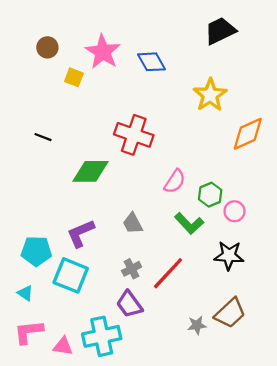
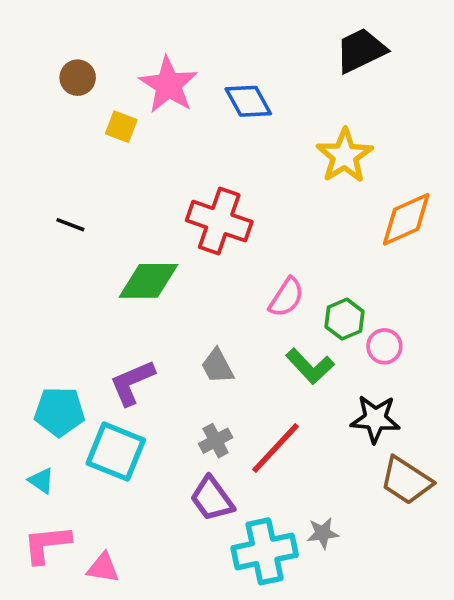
brown trapezoid: (230, 313) -> (406, 481), moved, turned 76
cyan cross: (102, 336) -> (265, 551), moved

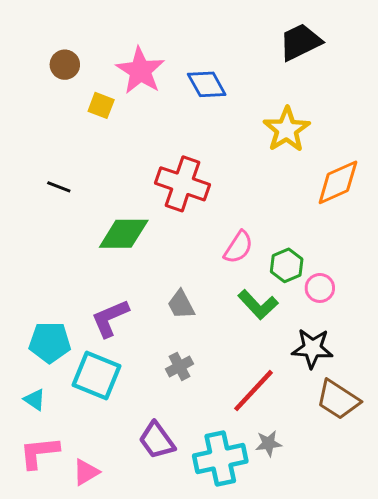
red line: (275, 448) -> (253, 391), moved
purple trapezoid: (212, 499) -> (157, 440), moved
pink triangle: (103, 568) -> (86, 472), turned -40

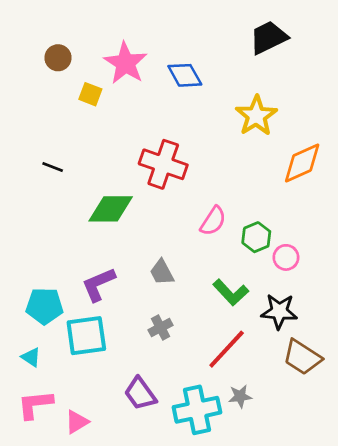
green L-shape: (258, 305) -> (231, 292), moved
cyan square: (97, 376) -> (86, 336), turned -30

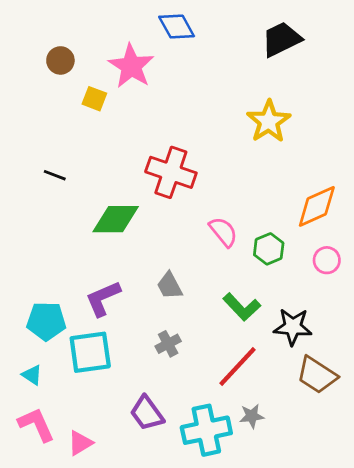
blue diamond: (185, 75) -> (177, 26), moved
orange diamond: (302, 163) -> (317, 206), moved
pink semicircle: (213, 221) -> (223, 232), turned -72
pink circle: (286, 257) -> (327, 260), moved
pink L-shape: (35, 404) -> (36, 425), turned 72

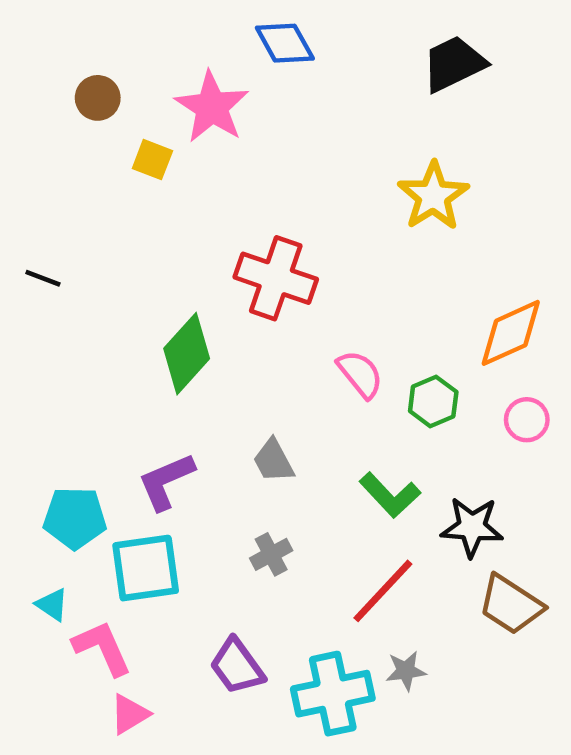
black line: (55, 175) -> (43, 278), moved
green diamond: (116, 219) -> (187, 354), turned -48
pink L-shape: (36, 425) -> (102, 648), moved

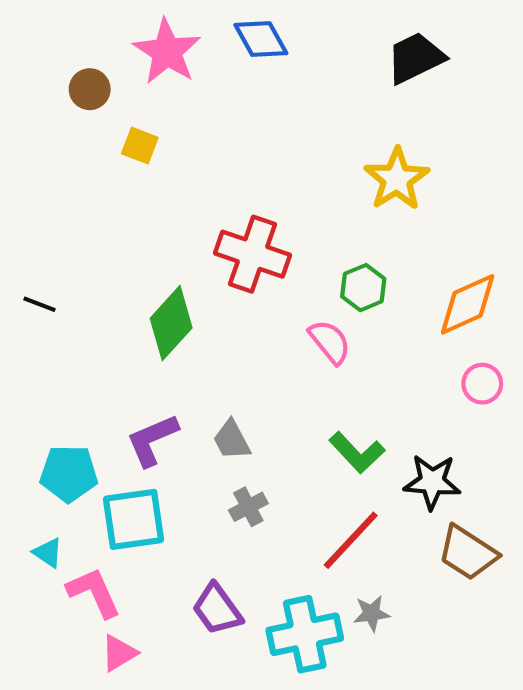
pink star: (212, 107) -> (167, 52), moved
black line: (43, 278) -> (40, 304), moved
green hexagon: (433, 401) -> (363, 288), moved
gray trapezoid: (273, 461) -> (232, 440), moved

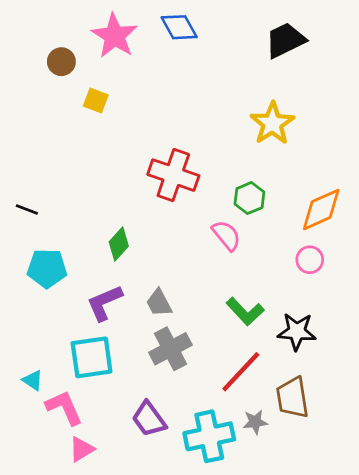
green diamond: (171, 323) -> (119, 244), moved, size x0.7
pink circle: (482, 384) -> (310, 260), moved
cyan pentagon: (69, 473) -> (47, 268), moved
gray cross: (248, 507) -> (170, 349), size x1.6
brown trapezoid: (468, 553) -> (292, 398), moved, turned 48

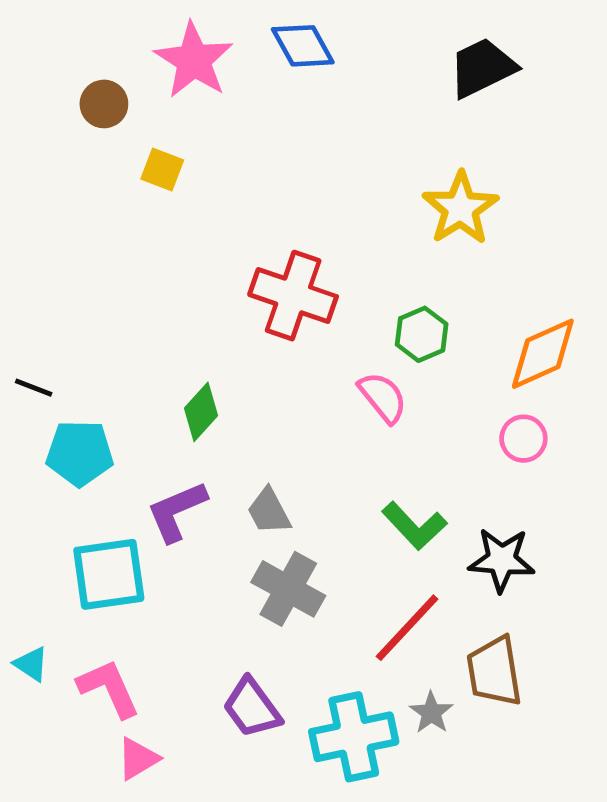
black line: (27, 210) -> (34, 388), moved
gray cross: (170, 349) -> (288, 589), turned -33
cyan square: (92, 357) -> (109, 574), moved
cyan triangle: (33, 380) -> (31, 664), moved
gray star: (255, 422) -> (431, 713), turned -30

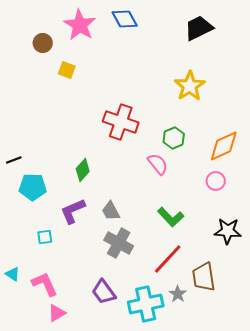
black line: (34, 388) -> (14, 160), turned -42
black star: (502, 560) -> (228, 231), moved
cyan square: (109, 574) -> (45, 237), size x0.5

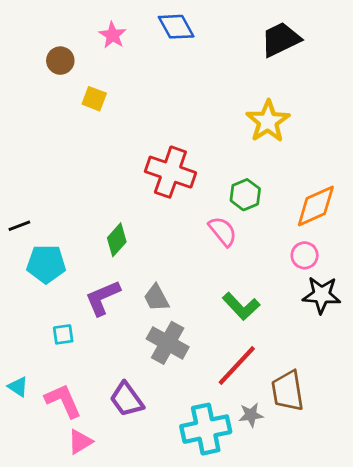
pink star: (80, 25) -> (113, 35), size x0.6
black star: (228, 231) -> (322, 295), moved
purple trapezoid: (104, 292) -> (127, 399), moved
gray star: (178, 294) -> (251, 415), turned 30

